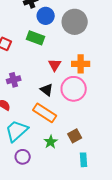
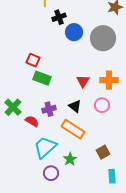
green rectangle: (36, 38) -> (42, 78), moved
purple cross: (14, 80) -> (49, 109), moved
pink circle: (74, 89) -> (102, 105), size x0.6
green star: (51, 142) -> (70, 159), moved

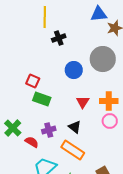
blue circle: (74, 32) -> (74, 70), moved
pink circle: (102, 105) -> (110, 121), moved

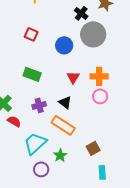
black cross: (59, 38) -> (81, 13), moved, turned -32
red square: (33, 81) -> (31, 34), moved
red semicircle: (32, 142) -> (14, 121), moved

